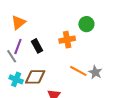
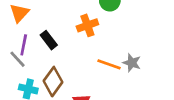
brown diamond: (35, 77) -> (53, 82), turned -45

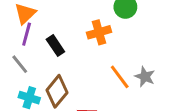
purple line: (24, 45) -> (27, 34), moved
orange line: (109, 64) -> (120, 77), turned 30

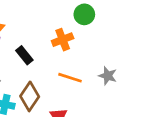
orange line: (120, 77) -> (70, 78), moved, turned -30

